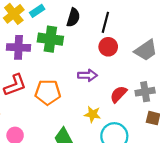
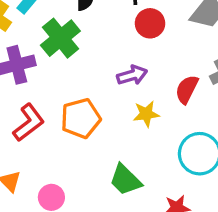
green cross: (50, 39) -> (60, 38), turned -30
yellow star: (93, 114) -> (146, 114), moved

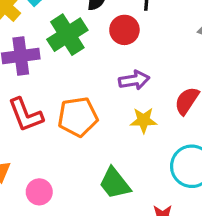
red circle: (150, 23) -> (124, 30), moved
red L-shape: (29, 123) -> (26, 115), turned 99

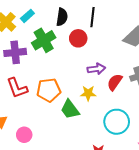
purple arrow: (134, 80) -> (96, 69), moved
green trapezoid: (115, 183) -> (70, 109), moved

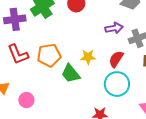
purple arrow: (96, 69) -> (114, 28), moved
red semicircle: (115, 82) -> (116, 59), moved

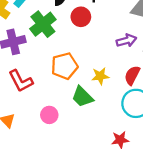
orange pentagon: (49, 55) -> (65, 66), moved
pink circle: (26, 100) -> (49, 115), moved

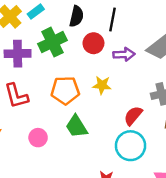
purple arrow: (126, 41) -> (124, 54), moved
yellow star: (100, 76) -> (102, 85), moved

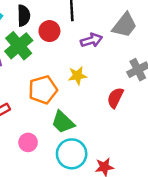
black semicircle: (76, 16) -> (24, 16), moved
red circle: (93, 43) -> (49, 31), moved
cyan circle: (131, 146) -> (72, 154), moved

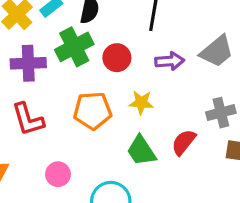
red circle: (49, 31) -> (117, 58), moved
green trapezoid: (63, 122) -> (141, 151), moved

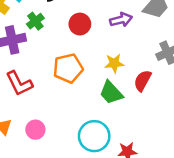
green cross: (74, 47) -> (35, 21), moved, size x0.6
yellow star: (141, 103) -> (114, 63), moved
pink circle: (58, 174) -> (35, 130), moved

